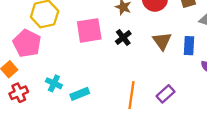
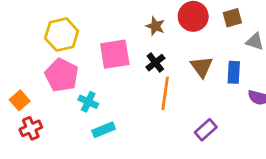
pink pentagon: (27, 43) -> (62, 75), moved
cyan cross: (54, 83) -> (88, 102), moved
orange line: (131, 95) -> (165, 93), moved

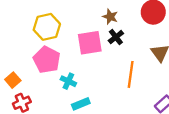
brown star: (155, 26) -> (110, 17), moved
black cross: (155, 63) -> (116, 37), moved

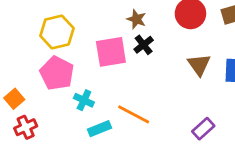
orange line: (131, 74) -> (134, 114), moved, turned -70

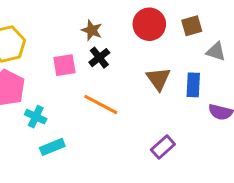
pink square: (111, 52) -> (64, 65), size x0.7
orange line: (134, 114) -> (101, 105), moved

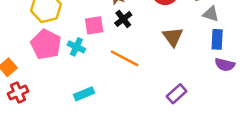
gray triangle: (216, 52) -> (211, 14), moved
blue rectangle: (193, 85) -> (217, 39), moved
cyan cross: (36, 117) -> (76, 47), moved

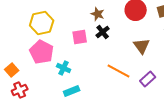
cyan cross: (76, 47) -> (64, 68), moved
orange line: (125, 58) -> (119, 71), moved
purple rectangle: (177, 94) -> (148, 79), moved

